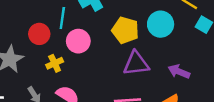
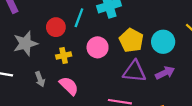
pink circle: (78, 41) -> (98, 47), moved
purple arrow: (179, 72) -> (165, 73), moved, turned 120

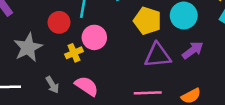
pink circle: (98, 47) -> (94, 37), moved

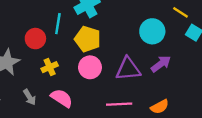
yellow pentagon: (147, 21) -> (88, 39), moved
pink circle: (94, 37) -> (90, 67), moved

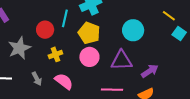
cyan circle: (152, 31) -> (133, 30), moved
purple arrow: (161, 64) -> (150, 71), moved

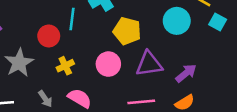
cyan circle: (133, 30) -> (177, 21), moved
yellow pentagon: (89, 33) -> (127, 31), moved

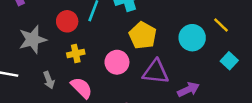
cyan square: (218, 22) -> (229, 61), moved

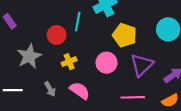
purple triangle: (156, 72) -> (142, 65), turned -40

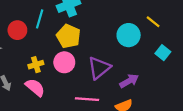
yellow pentagon: (125, 35) -> (68, 36), moved
yellow cross: (69, 62) -> (36, 65), moved

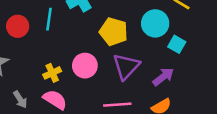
red circle: (17, 30) -> (18, 26), moved
yellow pentagon: (68, 36) -> (114, 32), moved
cyan square: (163, 53) -> (177, 44), moved

